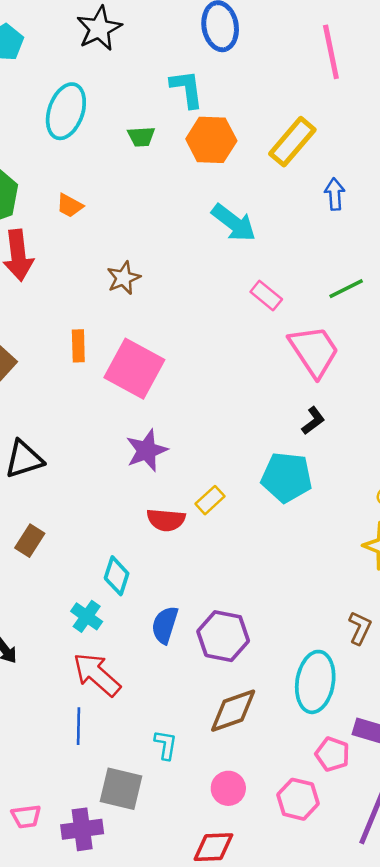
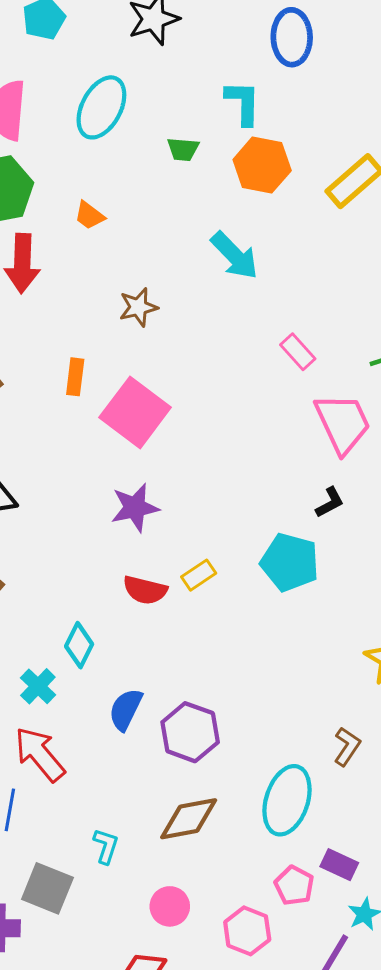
cyan arrow: (234, 223) -> (234, 255), moved

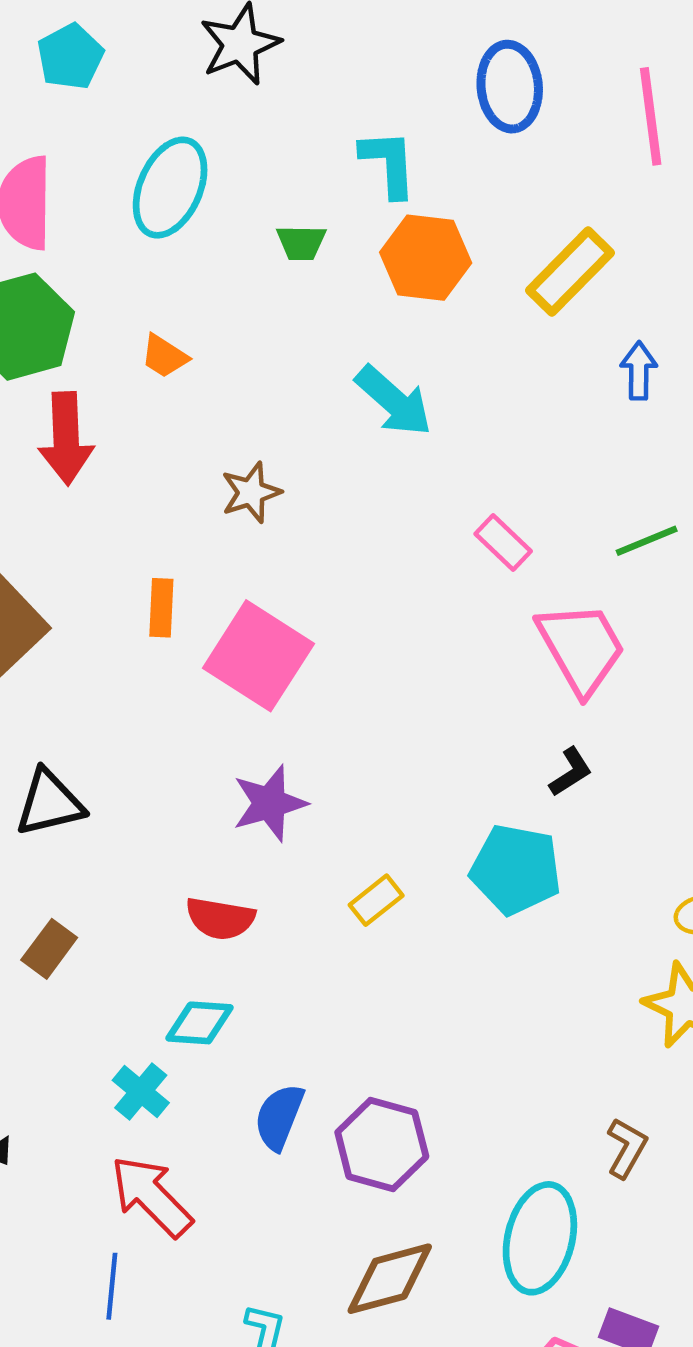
blue ellipse: (292, 37) -> (510, 87), moved
red semicircle: (145, 590) -> (220, 918), moved
cyan diamond: (79, 645) -> (200, 1023), turned 72

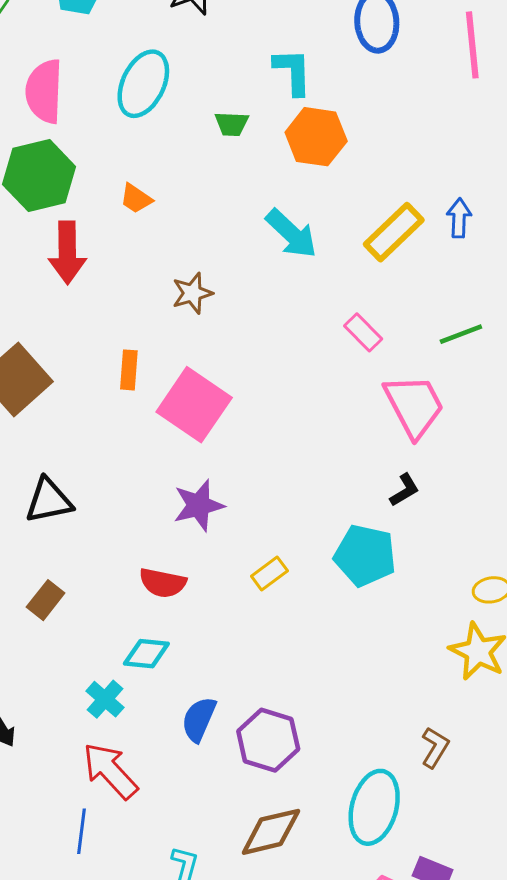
yellow rectangle: (570, 272) -> (394, 232), moved

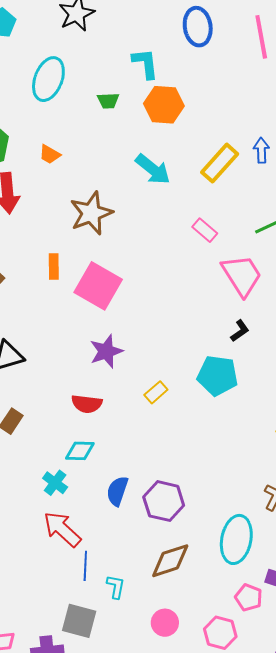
brown star: (192, 293) -> (91, 213), size x1.6
blue line: (81, 831) -> (85, 566), moved

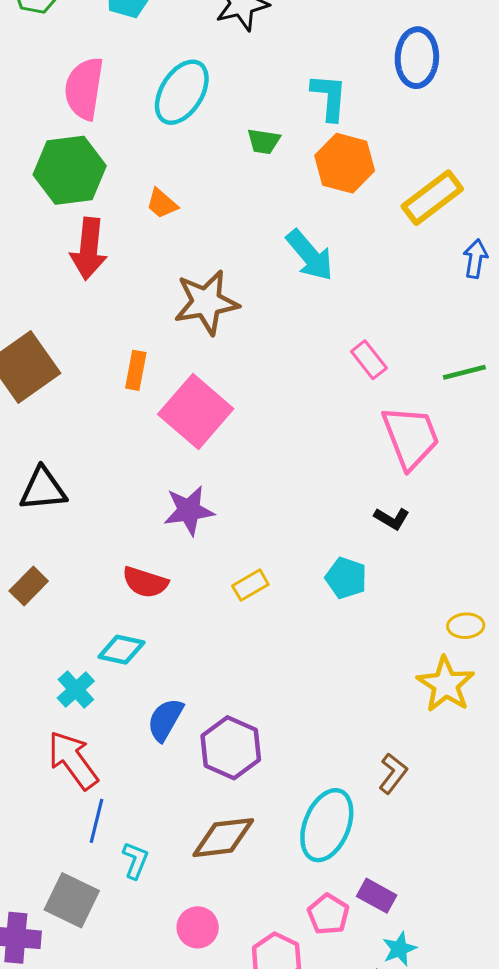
yellow rectangle: (220, 163) -> (432, 198), moved
black L-shape: (240, 331) -> (392, 518), turned 55
cyan pentagon: (217, 376) -> (346, 578), size x0.7

